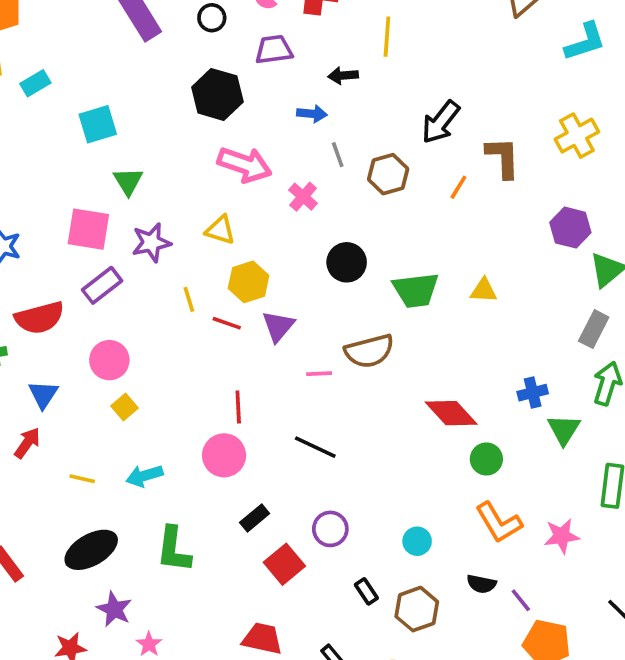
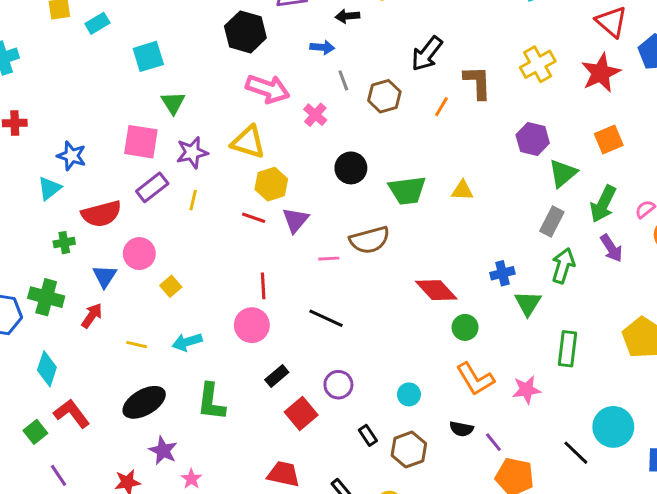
yellow triangle: (220, 230) -> (248, 142), size x1.4
yellow line: (189, 299) -> (193, 200), moved, turned 30
pink circle: (109, 360) -> (139, 254), moved

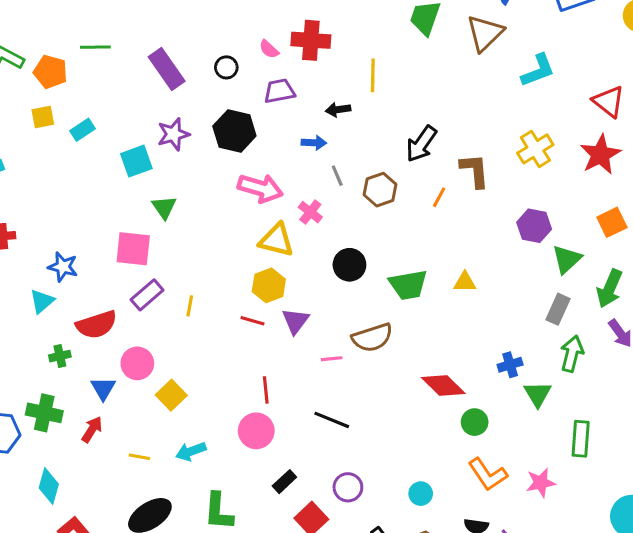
yellow triangle: (248, 142) -> (276, 240), moved
purple star: (192, 152) -> (173, 134), moved
yellow square: (171, 286) -> (171, 395), size x1.4

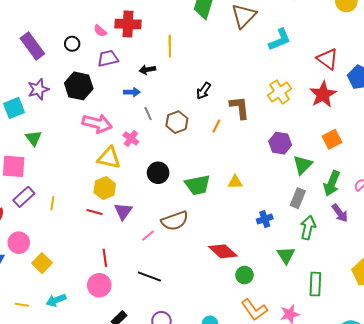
black arrow: (421, 144) -> (204, 91), size x0.7
pink line: (332, 359) -> (148, 236), turned -32
blue cross: (510, 365) -> (265, 219), moved

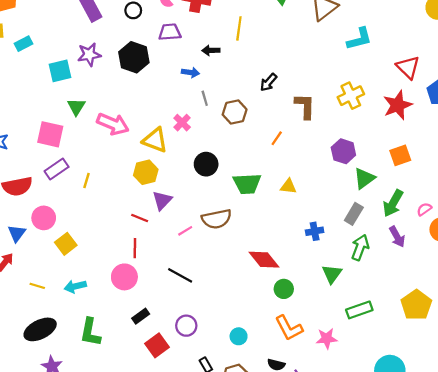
pink arrow: (97, 123) -> (113, 124), moved
orange line: (216, 126) -> (277, 138), moved
red line: (95, 212) -> (140, 218), moved
green rectangle: (315, 284) -> (359, 310), turned 60

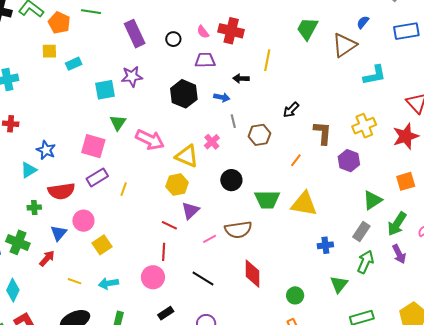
black hexagon: (134, 57) -> (184, 94), moved
purple hexagon: (343, 151) -> (349, 161), moved
yellow triangle: (288, 186) -> (304, 204), size x1.8
red diamond: (264, 260) -> (252, 274), moved, turned 36

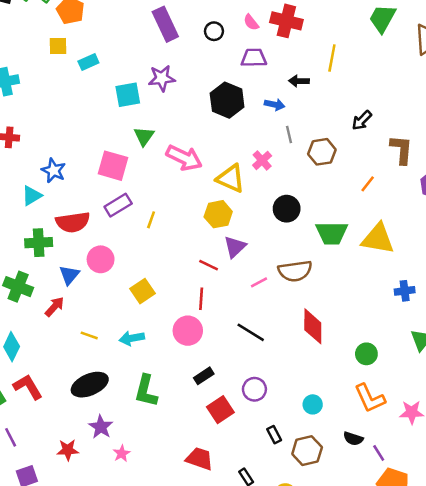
green cross: (34, 207) -> (39, 243), size x1.5
yellow square: (102, 245) -> (143, 291), moved

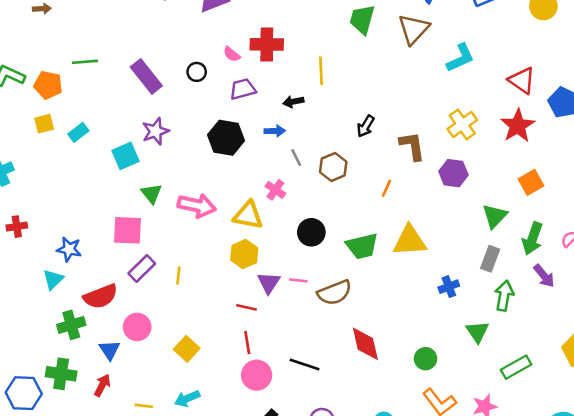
pink line: (259, 282) -> (298, 280), moved, turned 48
pink circle: (188, 331) -> (257, 375), moved

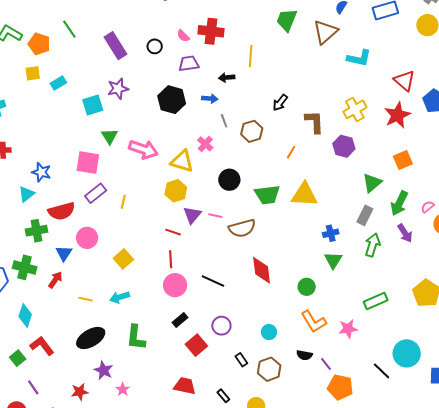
cyan L-shape: (460, 58) -> (359, 58), turned 30
green line: (85, 62) -> (69, 29), turned 54
green triangle: (477, 332) -> (333, 260), moved

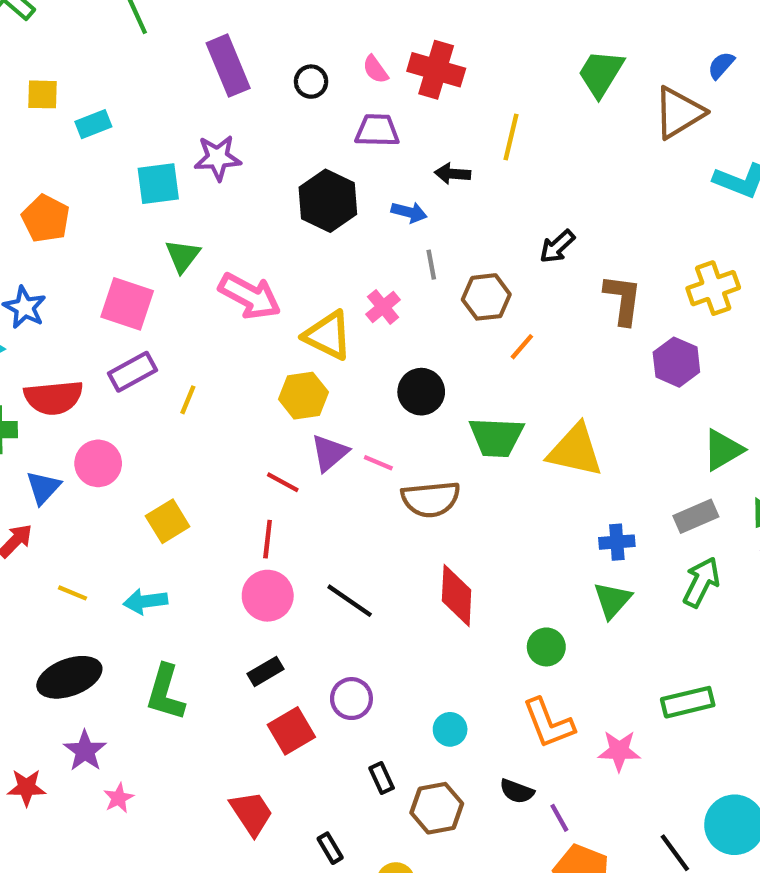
orange pentagon: (39, 44) -> (46, 219), moved
orange line: (291, 152) -> (522, 347), moved
gray rectangle: (365, 215) -> (696, 516), turned 30
red trapezoid: (185, 386) -> (252, 813), turned 35

